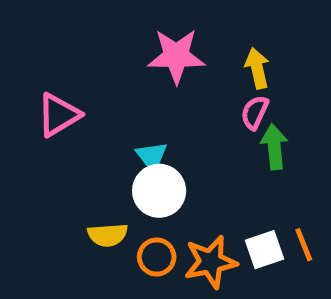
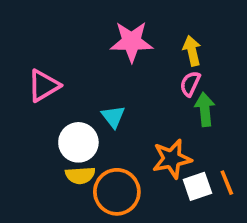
white circle: (159, 191) -> (78, 142), moved
orange circle: (157, 257) -> (117, 192), size x1.6
orange star: (211, 262) -> (172, 159), moved

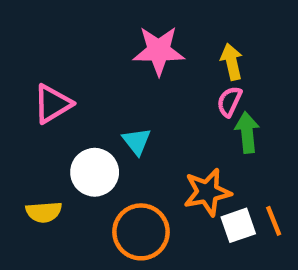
yellow semicircle: (80, 175) -> (44, 212), moved

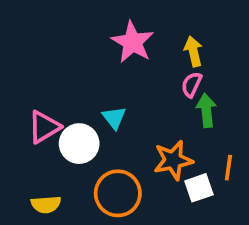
pink star: (159, 51) -> (133, 42), turned 30
pink triangle: (53, 104) -> (44, 127), moved
yellow semicircle: (44, 212) -> (46, 204), moved
orange line: (274, 221) -> (228, 168), moved, turned 30

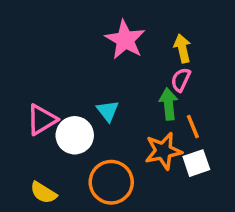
green arrow: (206, 110) -> (169, 104), moved
orange line: (228, 168) -> (193, 127), moved, turned -30
white square: (199, 188) -> (196, 163), moved
yellow semicircle: (46, 204) -> (43, 193), turned 36

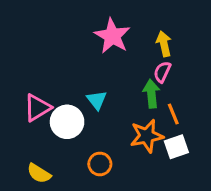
orange circle: (111, 182) -> (100, 164), size x0.6

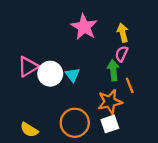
pink triangle: (37, 108) -> (28, 67), moved
white circle: (67, 122) -> (50, 74), moved
white square: (176, 147) -> (110, 124), moved
orange circle: (100, 164) -> (75, 123), size x1.6

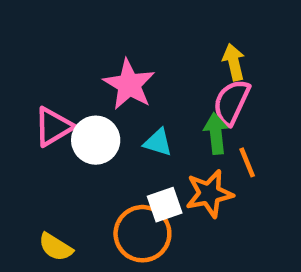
pink star: (84, 27) -> (129, 84), moved
pink semicircle: (122, 54) -> (232, 102), size x1.5
cyan triangle: (72, 75) -> (158, 142), moved, turned -35
white square: (110, 124) -> (165, 205), moved

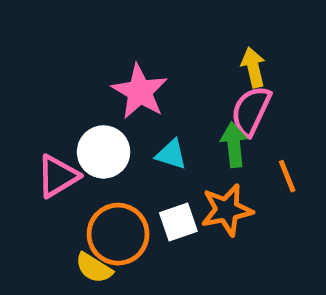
pink triangle: (53, 127) -> (58, 176), moved
orange line: (247, 162) -> (287, 176), moved
orange circle: (142, 234) -> (118, 234), moved
yellow semicircle: (56, 247) -> (94, 268), moved

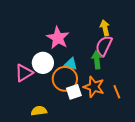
orange line: (287, 176) -> (117, 92), moved
orange star: (227, 210) -> (94, 87), turned 30
orange circle: (118, 234) -> (65, 79), moved
yellow semicircle: (94, 268) -> (39, 111), turned 140

